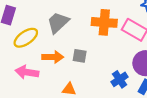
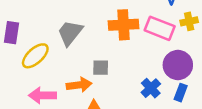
orange arrow: (53, 57) -> (79, 85), moved

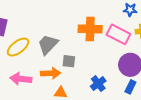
gray trapezoid: (70, 33) -> (48, 44), moved
blue cross: (151, 88) -> (98, 84), moved

